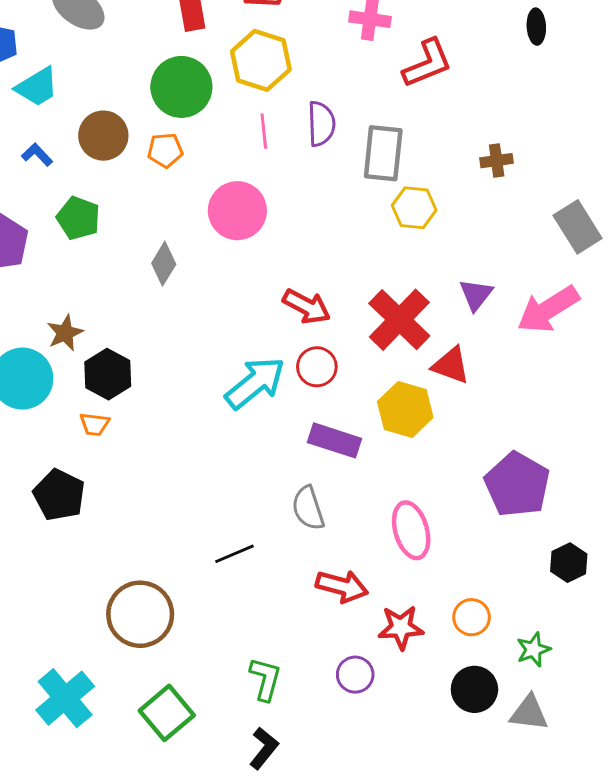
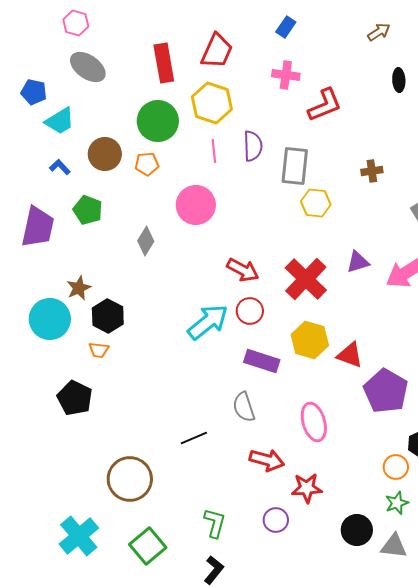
purple triangle: (476, 295) -> (358, 262), turned 35
red triangle: (451, 365) -> (350, 355), moved
orange circle: (472, 617) -> (396, 467), moved

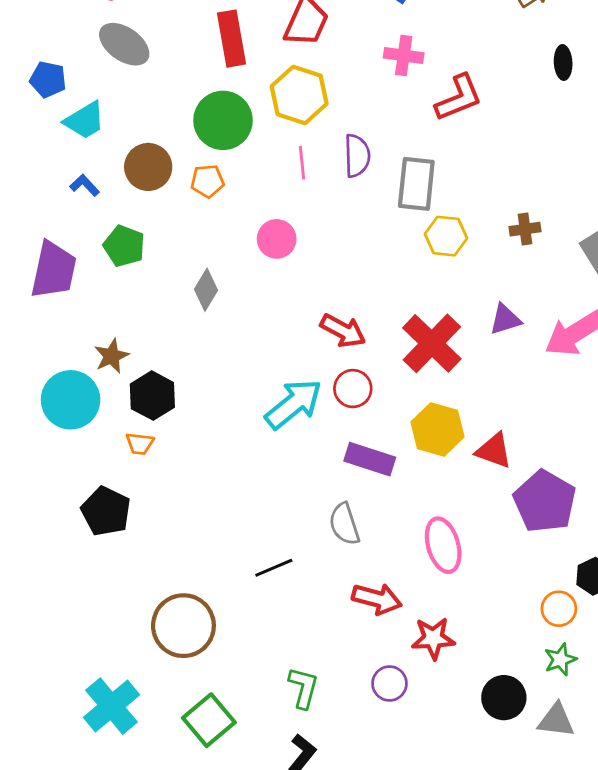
brown cross: (372, 171) -> (525, 229), moved
pink circle: (196, 205) -> (277, 239), size x0.7

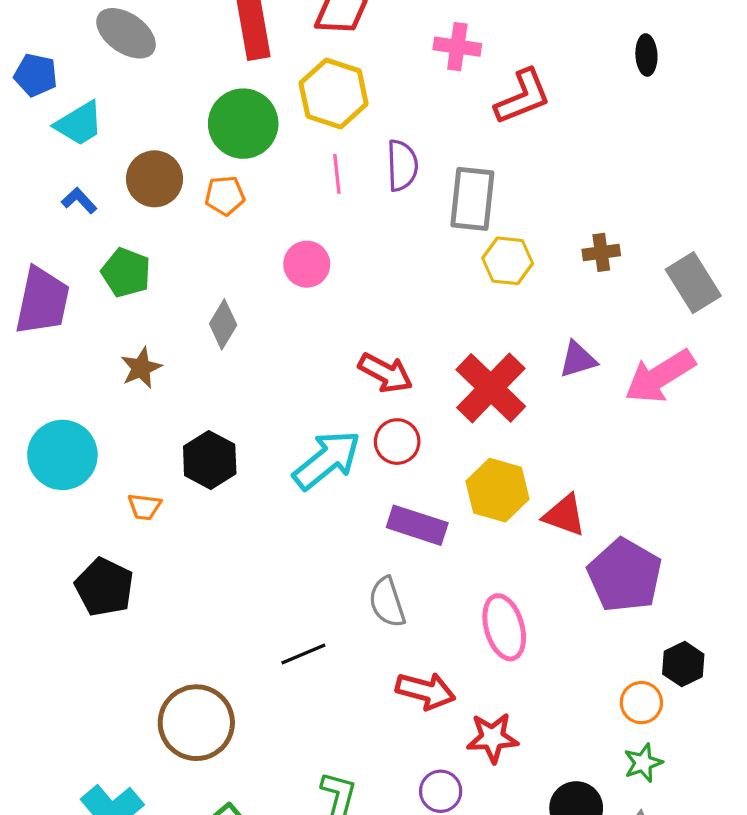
brown star: (111, 356) -> (141, 368), moved
black hexagon: (152, 396) -> (210, 460), moved

